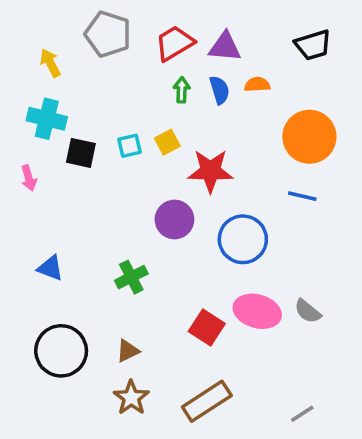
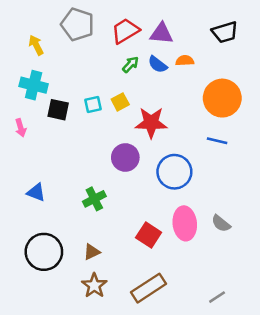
green arrow: (182, 90) -> (130, 64), turned 42
blue semicircle: (219, 90) -> (158, 64), turned 144
pink ellipse: (257, 311) -> (185, 223), turned 68

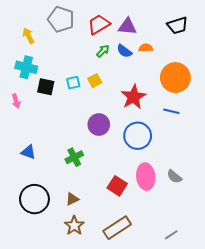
red star: (151, 123) -> (134, 97), moved, turned -30

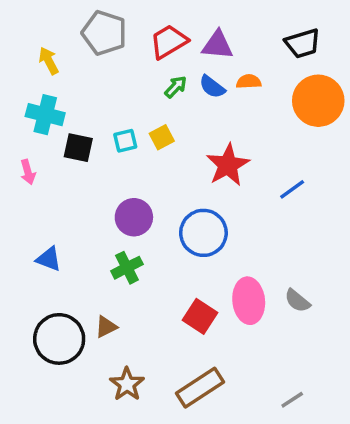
orange circle: (175, 78) -> (318, 101), moved
blue line: (171, 111) -> (292, 189), turned -49
purple circle: (99, 124) -> (134, 217), moved
blue circle: (138, 136) -> (203, 233), moved
brown triangle: (72, 199) -> (106, 327), moved

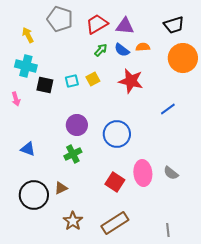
red star: (228, 165) -> (131, 81), moved, turned -30
gray line: (292, 400) -> (168, 230), turned -64

